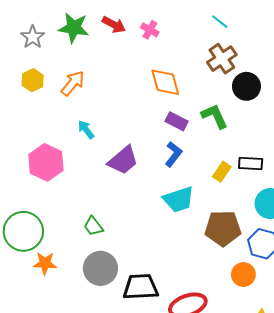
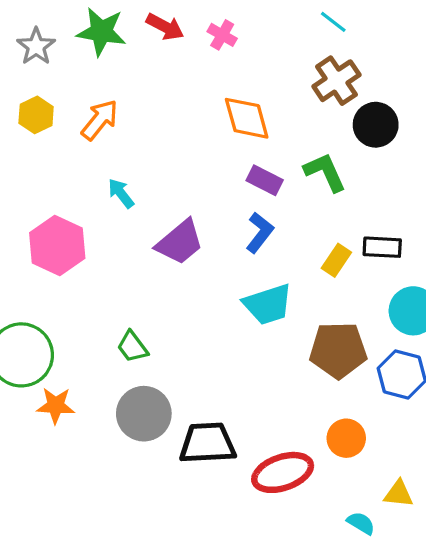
orange circle: (243, 275) -> (346, 438), moved

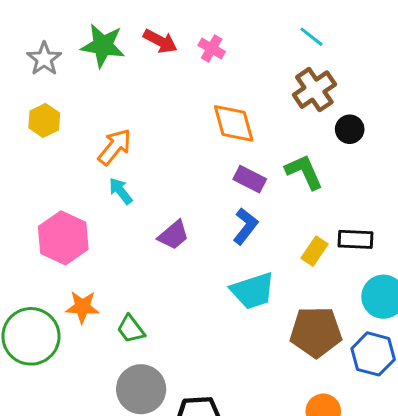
orange arrow: (100, 120) -> (115, 147), moved
black circle: (376, 125) -> (350, 129), size x0.7
purple trapezoid: (180, 242) -> (173, 235), size x0.7
orange star: (56, 406) -> (82, 307), moved

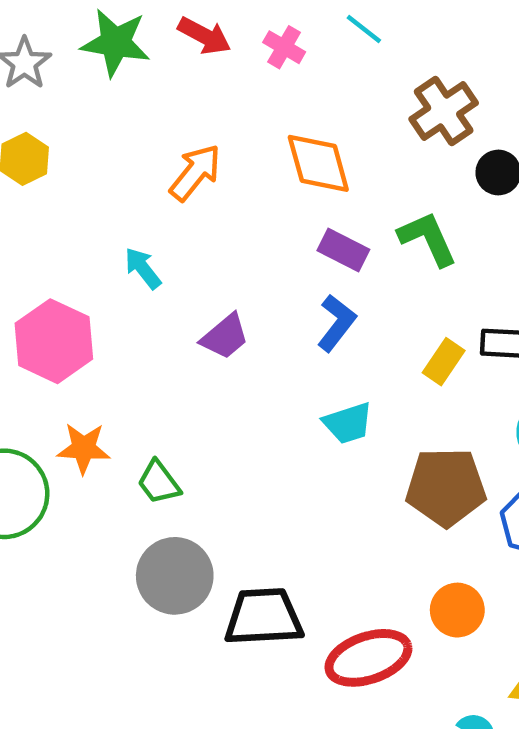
cyan line: (311, 37) -> (364, 29), moved
orange arrow: (115, 147) -> (195, 173), moved
cyan trapezoid: (253, 291) -> (348, 423), size x0.7

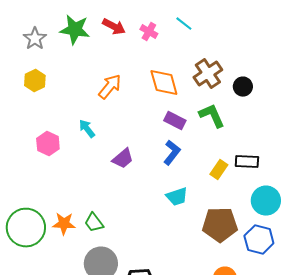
brown cross: (444, 111) -> (208, 74), moved
pink hexagon: (54, 341) -> (48, 144), moved, size x0.7
orange star: (84, 448) -> (64, 224), moved

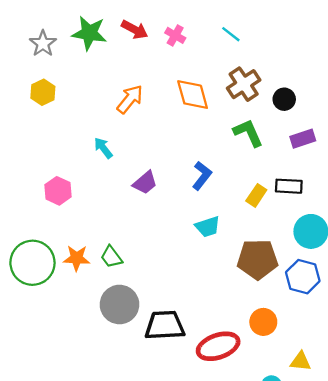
cyan line: (184, 24) -> (231, 34), moved
purple rectangle: (175, 121) -> (303, 139), moved, turned -45
pink hexagon: (48, 144) -> (58, 191), moved

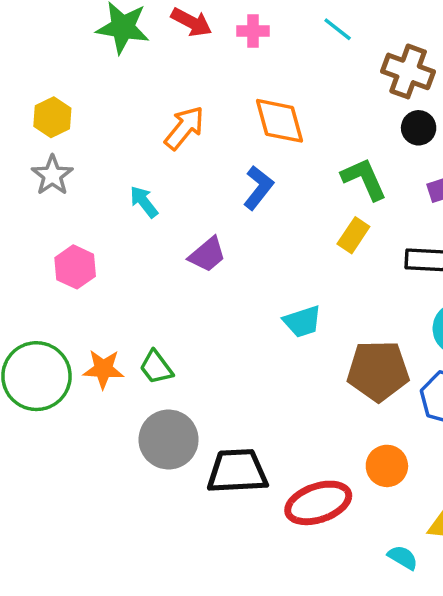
pink cross: (175, 35) -> (253, 31), turned -30
gray star: (43, 44) -> (52, 175), moved
brown cross: (244, 84) -> (408, 71), moved, turned -36
blue L-shape: (202, 176) -> (258, 188), moved
yellow rectangle: (256, 195) -> (353, 235), moved

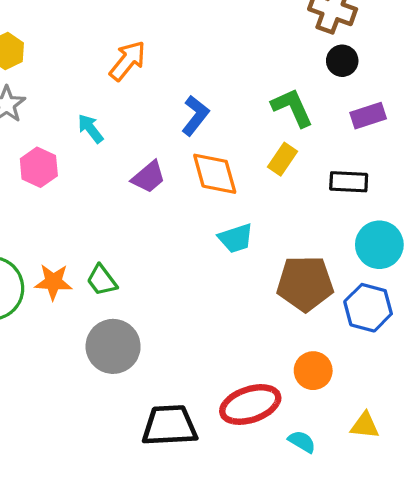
orange diamond: (279, 121) -> (215, 174), moved
pink hexagon: (75, 267) -> (39, 167), moved
black trapezoid: (237, 471) -> (170, 425), moved
cyan semicircle: (403, 558) -> (302, 442), moved

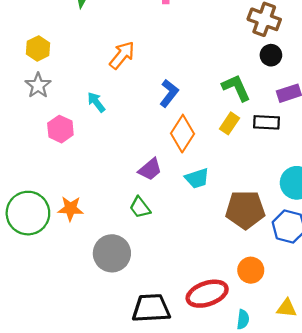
orange diamond: (215, 174) -> (182, 134), turned 48
purple trapezoid: (149, 177) -> (150, 169), moved
black rectangle: (349, 182) -> (266, 122), moved
green trapezoid: (102, 280) -> (140, 207), moved
cyan semicircle: (302, 442) -> (243, 319), turned 66

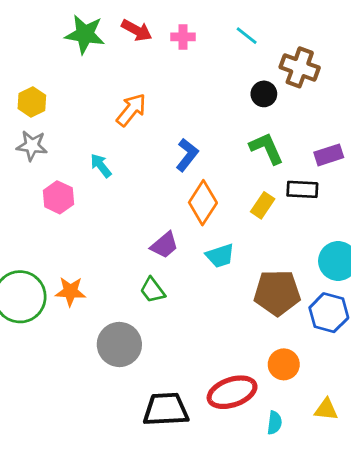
black circle: (271, 55) -> (264, 94), moved
gray star: (38, 85) -> (32, 146), turned -30
yellow rectangle: (230, 123) -> (263, 205), moved

